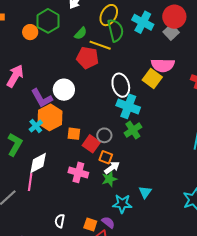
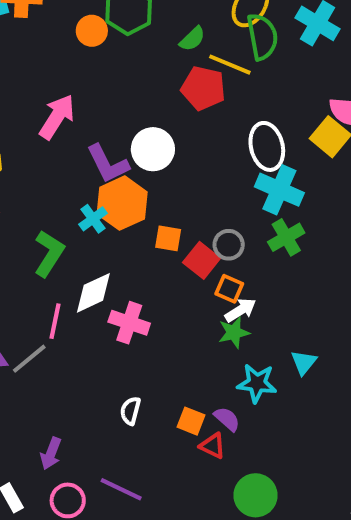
pink cross: (78, 172) -> (129, 323), moved
pink line: (30, 182) -> (55, 321), moved

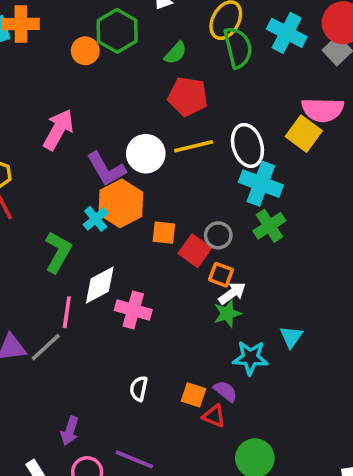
yellow line: (230, 65) -> (194, 146), moved, turned -33

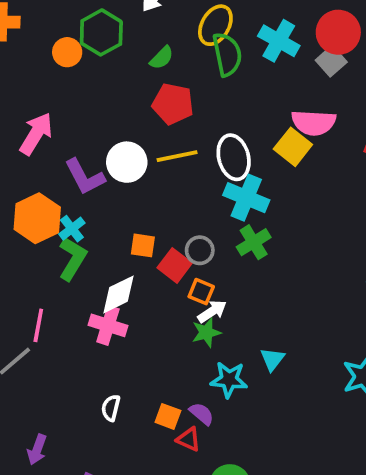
orange hexagon: (121, 203) -> (37, 218), moved
green L-shape: (58, 252) -> (72, 259), moved
white diamond: (100, 285) -> (119, 294), moved

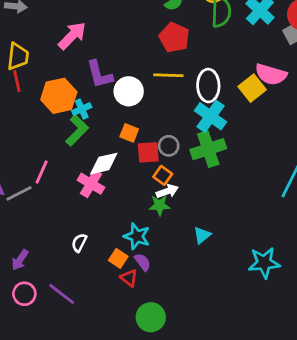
white circle: (127, 162) -> (129, 91), moved
green cross: (254, 242) -> (208, 149), size x1.4
red square: (175, 265) -> (148, 152), turned 35
cyan star: (229, 380) -> (137, 236), moved

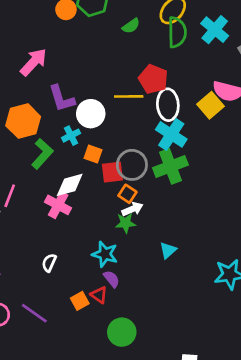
red pentagon: (174, 37) -> (153, 79), moved
cyan cross: (82, 109) -> (71, 136), moved
gray circle: (169, 146) -> (132, 165), size x1.5
orange square: (118, 258) -> (80, 301), moved, turned 30

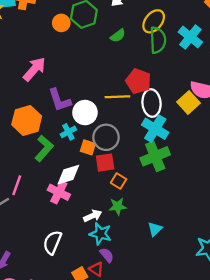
gray circle: (132, 165) -> (106, 137), moved
white arrow: (132, 209) -> (93, 216), moved
white semicircle: (49, 263) -> (52, 242), size x1.5

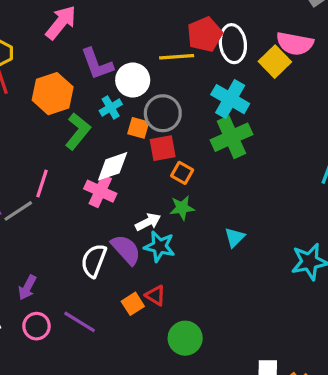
red pentagon: (138, 81) -> (205, 34), turned 30
white ellipse: (152, 103) -> (233, 44), moved
purple semicircle: (107, 255) -> (126, 250), moved, size x1.5

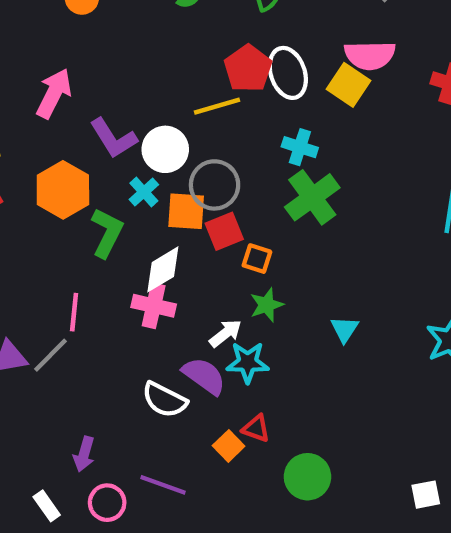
cyan cross: (230, 99) -> (300, 147), size x0.7
orange square: (138, 128) -> (186, 211), size x1.4
white semicircle: (94, 261) -> (164, 400), turned -72

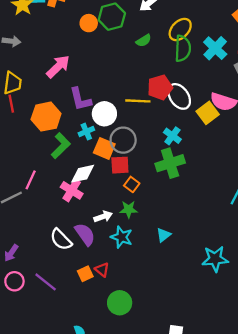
white ellipse: (288, 73) -> (179, 96), turned -35
cyan star: (248, 362) -> (122, 237), moved

